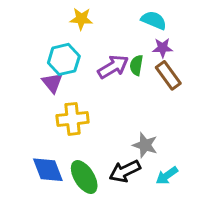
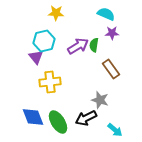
brown rectangle: (168, 75) -> (111, 69), moved
cyan arrow: (167, 176) -> (115, 130), moved, turned -105

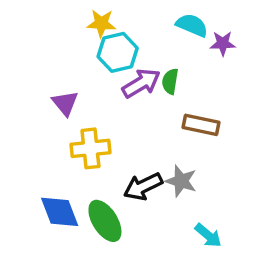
purple star: (112, 33) -> (223, 43), moved
cyan hexagon: (44, 41) -> (118, 52), moved
brown rectangle: (111, 69) -> (201, 125), turned -42
black arrow: (86, 118) -> (143, 186), moved

